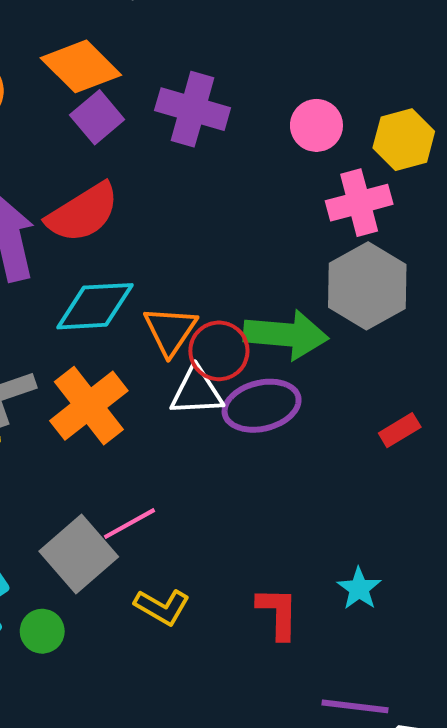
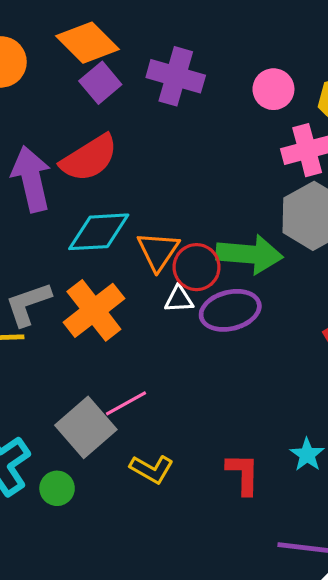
white triangle: (197, 392) -> (179, 299), size x0.7

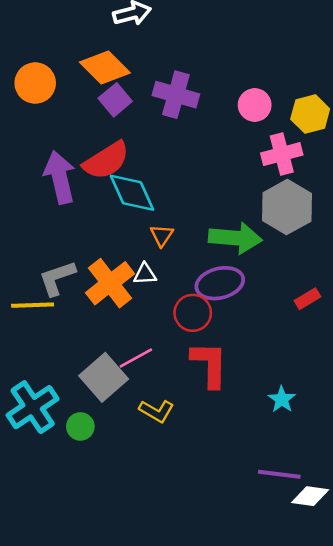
cyan diamond: (99, 232) -> (132, 193), moved, turned 69
orange triangle: (158, 251) -> (162, 235), size x0.7
red circle: (197, 267) -> (193, 313), moved
white triangle: (179, 299) -> (145, 274), moved
red L-shape: (243, 474) -> (209, 365), moved, size x1.4

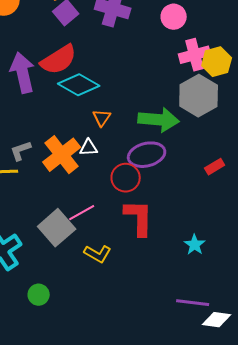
yellow hexagon: (310, 114) -> (217, 62), moved
cyan diamond: (132, 193) -> (79, 85), turned -36
gray L-shape: (57, 278) -> (21, 151), size x0.7
green circle: (80, 426) -> (39, 295), moved

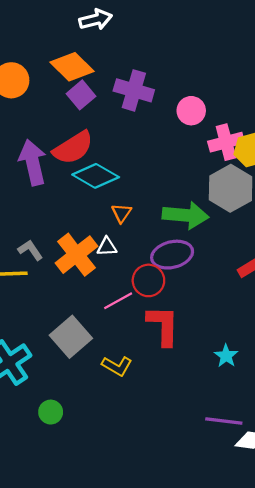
pink circle: (174, 17) -> (191, 111), moved
gray L-shape: (21, 151) -> (30, 250), turned 75
pink line: (82, 213) -> (118, 301), moved

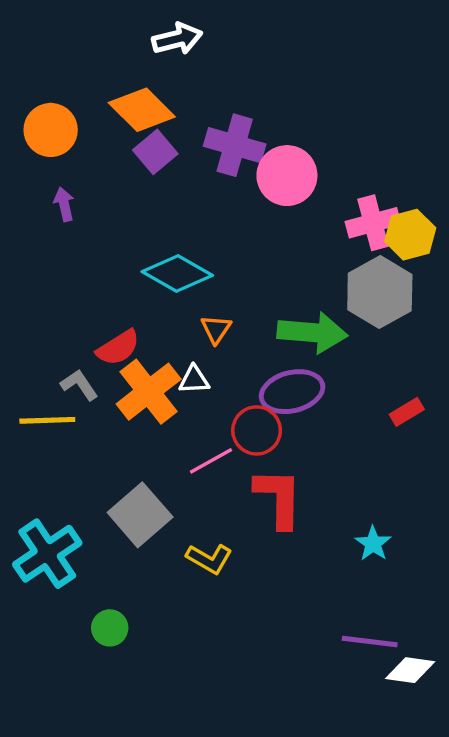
pink circle: (191, 111) -> (287, 176), moved, size x1.4
red semicircle: (73, 148) -> (118, 348), moved, size x0.7
purple arrow: (33, 162) -> (64, 204), moved, size x0.5

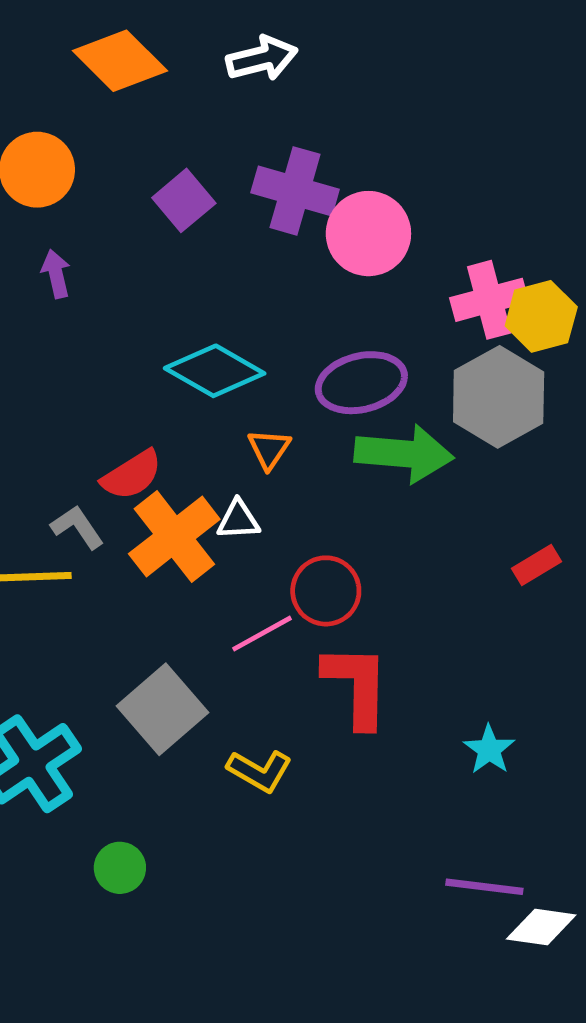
white arrow: (177, 39) -> (262, 58), moved
orange diamond: (142, 110) -> (120, 61), moved
purple ellipse: (292, 392) -> (361, 383), moved

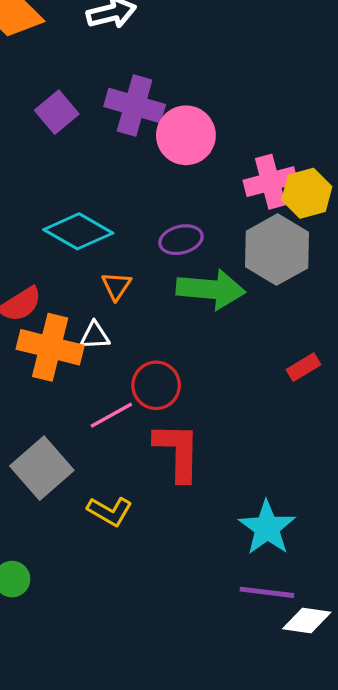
purple ellipse: (361, 383) -> (181, 240), size x0.7
orange cross: (174, 536) -> (50, 347), turned -38
cyan star: (489, 749) -> (267, 528), moved, size x1.6

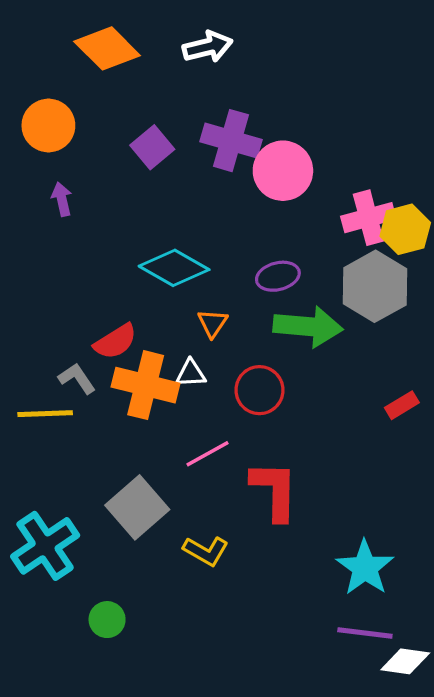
red circle: (156, 385) -> (259, 390), moved

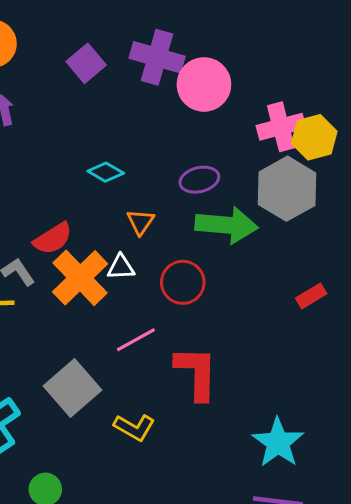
cyan diamond: (174, 268) -> (106, 172), size x0.6
orange cross: (146, 385) -> (80, 278), turned 32

